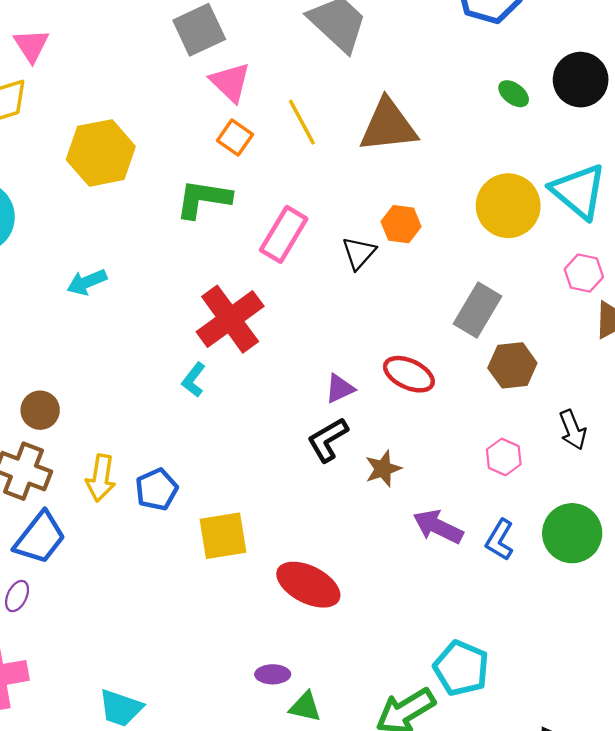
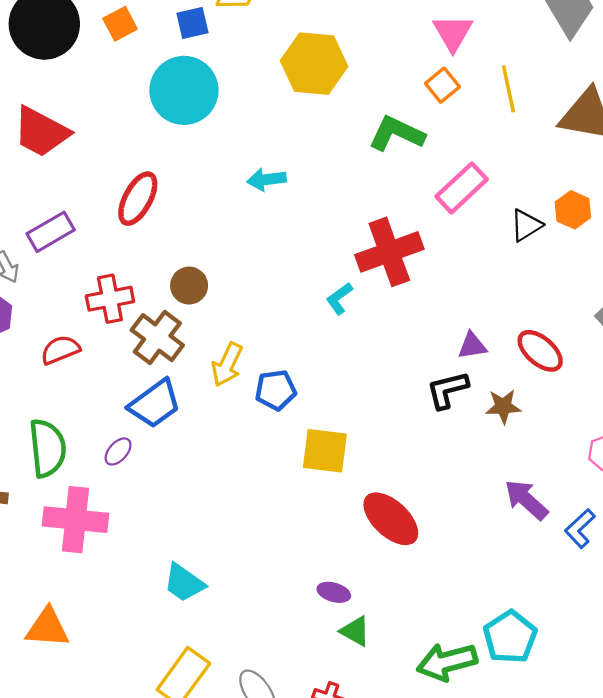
brown star: (383, 469) -> (503, 406), moved

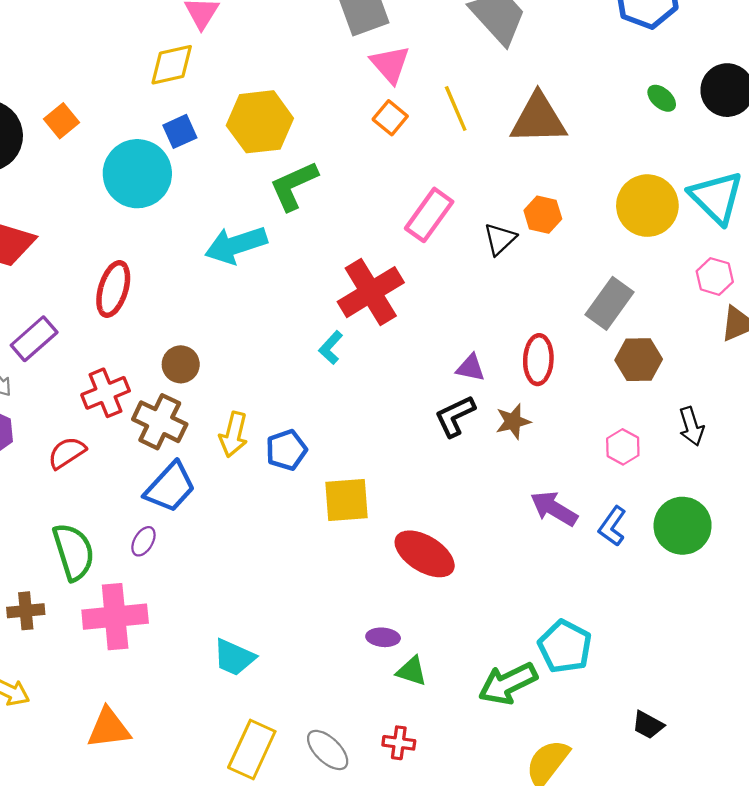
blue square: (192, 23) -> (180, 131), moved
green L-shape: (397, 134) -> (294, 186), moved, turned -38
cyan arrow: (267, 179) -> (236, 245), size x1.6
purple triangle: (472, 346) -> (471, 368), turned 32
red ellipse: (540, 351) -> (538, 360), turned 63

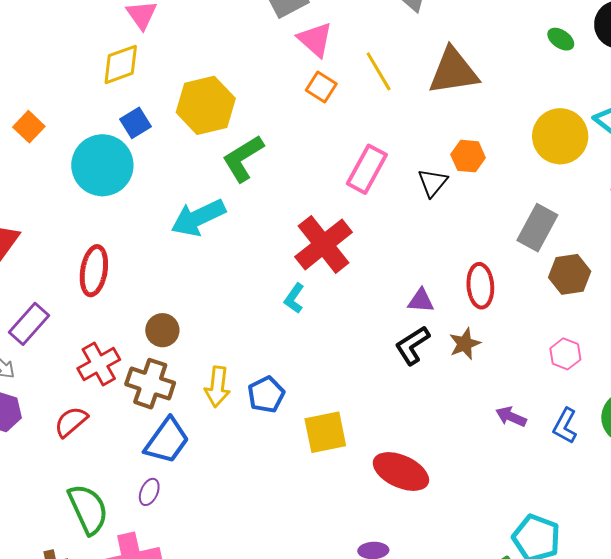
purple arrow: (554, 509) -> (511, 417), size x0.7

